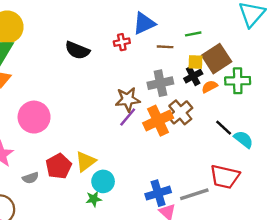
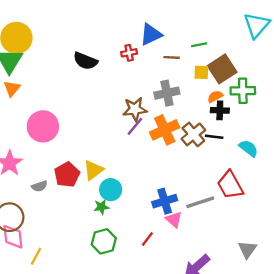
black cross: (193, 76) -> (220, 110), moved, turned 30
brown cross: (180, 112) -> (193, 134), moved
black line: (224, 128) -> (214, 137), moved, turned -36
red trapezoid: (225, 177) -> (230, 185), turned 48

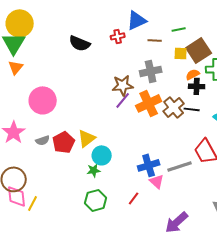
gray semicircle: (39, 186) -> (43, 140), moved
yellow line: (36, 256) -> (33, 203), moved

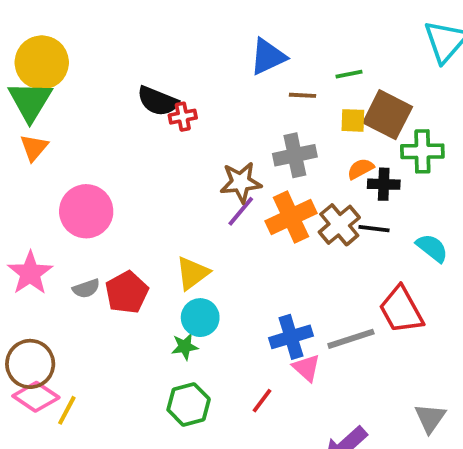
red cross: (118, 36) -> (183, 117), moved
brown square: (199, 50) -> (388, 115), turned -30
orange semicircle: (193, 74) -> (361, 169), moved
yellow triangle: (87, 138) -> (192, 273), moved
pink diamond: (17, 196) -> (36, 397), turned -50

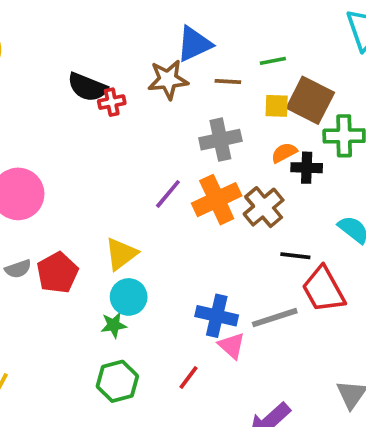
brown star: (241, 182) -> (168, 80), moved
black line: (374, 229) -> (295, 256), moved
blue cross: (291, 337) -> (217, 316), turned 30

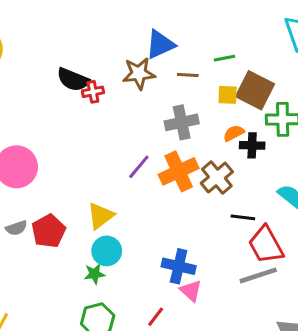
gray line: (275, 318) -> (258, 275), moved

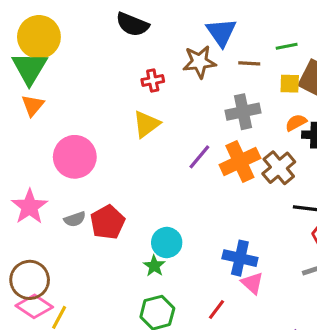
blue triangle: (160, 44) -> (221, 32), turned -40
black semicircle: (73, 80) -> (132, 24), moved
yellow triangle: (101, 216) -> (146, 124), moved
green star: (94, 274) -> (154, 266), turned -30

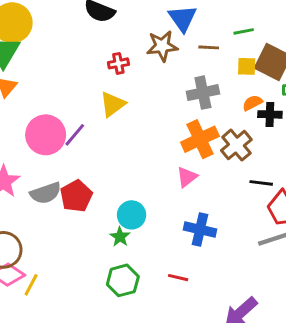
purple line: (199, 157) -> (75, 135), moved
gray semicircle: (75, 219) -> (46, 193), size x1.5
pink triangle: (252, 283) -> (187, 177), moved, turned 40
red line: (217, 309) -> (178, 278), turned 66

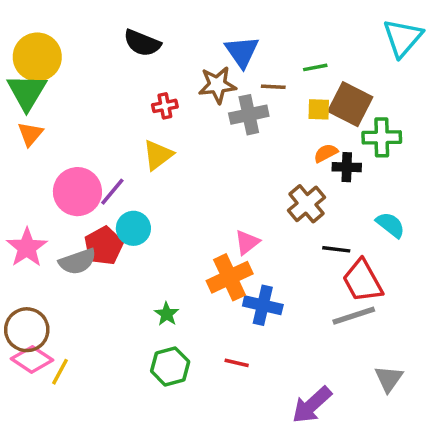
gray cross: (203, 93) -> (249, 115), moved
orange cross: (200, 139) -> (230, 277), moved
red pentagon: (76, 196) -> (104, 246), moved
cyan circle: (132, 215) -> (133, 228), moved

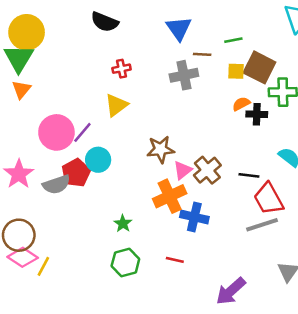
brown star: (217, 85) -> (161, 149), moved
brown cross: (307, 204) -> (207, 170), moved

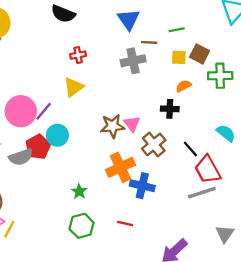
brown square: (259, 67) -> (200, 54), size x0.7
black cross: (257, 114) -> (170, 109), moved
pink triangle: (183, 170) -> (132, 124), moved, turned -30
black line: (249, 175) -> (190, 149), turned 42

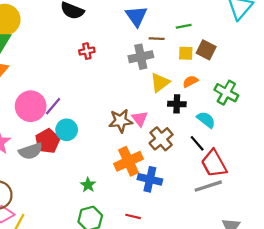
green cross: (220, 76) -> (226, 93), moved, turned 30
yellow triangle: (73, 87) -> (160, 83), moved
cyan semicircle: (226, 133) -> (206, 120), moved

